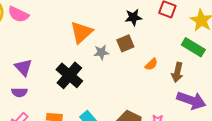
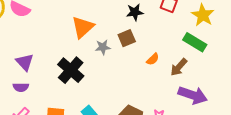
brown arrow: (177, 72) -> (179, 67), turned 30

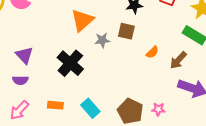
brown square: (127, 38) -> (126, 31), turned 36

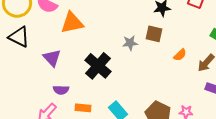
orange triangle: (82, 20) -> (72, 23), moved, turned 30
purple semicircle: (20, 80) -> (61, 90), moved

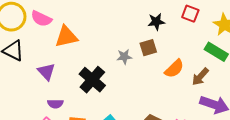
brown square: (154, 34) -> (148, 48), turned -30
orange semicircle: (180, 55) -> (174, 69), size x1.5

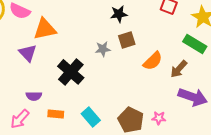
black star: (156, 22) -> (119, 14), moved
purple triangle: (46, 72) -> (28, 53), moved

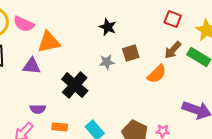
black star: (119, 14) -> (108, 27), moved, turned 30
purple triangle: (28, 53) -> (32, 66), turned -42
brown arrow: (179, 69) -> (173, 50), moved

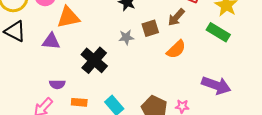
brown arrow: (173, 50) -> (176, 17), moved

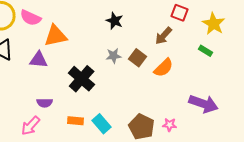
brown square: (150, 28) -> (138, 58), moved, turned -36
green rectangle: (218, 32) -> (206, 51), size x0.6
orange rectangle: (79, 102) -> (76, 121), moved

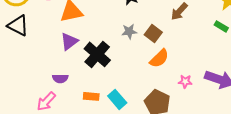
purple triangle: (39, 60) -> (69, 41), moved, turned -42
orange semicircle: (164, 68) -> (159, 58), moved
pink star: (170, 125) -> (185, 81), moved

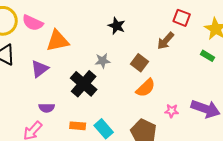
gray star: (129, 31) -> (103, 61), moved
purple triangle: (69, 41) -> (40, 69), moved

